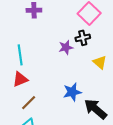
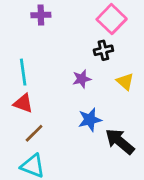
purple star: (66, 47) -> (82, 79), moved
red triangle: (20, 79) -> (23, 103), turned 42

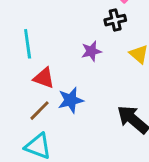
red triangle: (23, 103) -> (44, 78), moved
blue star: (90, 120) -> (71, 100), moved

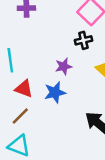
blue star: (71, 100) -> (55, 92), moved

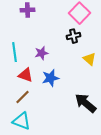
purple star: (64, 66) -> (42, 53), moved

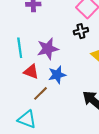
purple star: (42, 53) -> (48, 49), size x1.5
brown line: (22, 97) -> (40, 93), moved

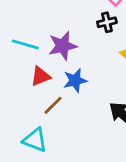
cyan line: (20, 48) -> (25, 44), turned -66
red triangle: (31, 72) -> (40, 76), turned -42

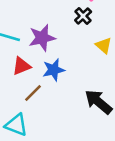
black cross: (107, 22) -> (83, 16), turned -30

